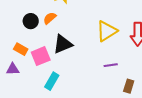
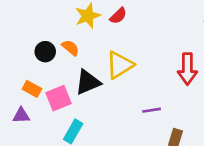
orange semicircle: (50, 18) -> (70, 48), turned 80
yellow triangle: (107, 31) -> (120, 65), moved

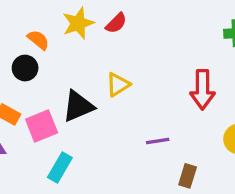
orange semicircle: (70, 48) -> (38, 40), moved
yellow triangle: (120, 65) -> (118, 85), size x0.7

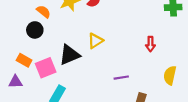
red arrow: (202, 90) -> (150, 44), size x0.6

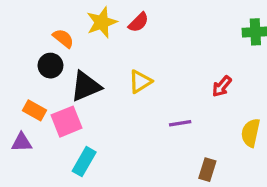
red arrow: (150, 44) -> (222, 86), turned 40
black triangle: (69, 55) -> (86, 86), moved
purple line: (121, 78) -> (180, 123), moved

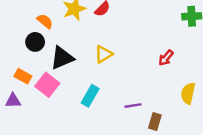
pink square: (66, 122) -> (47, 85), turned -30
purple line: (180, 123) -> (133, 106), moved
cyan rectangle: (84, 162) -> (90, 96), moved

